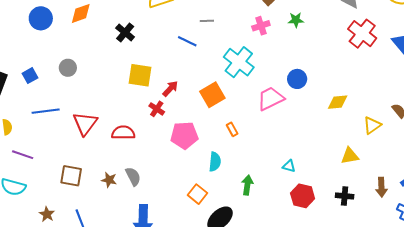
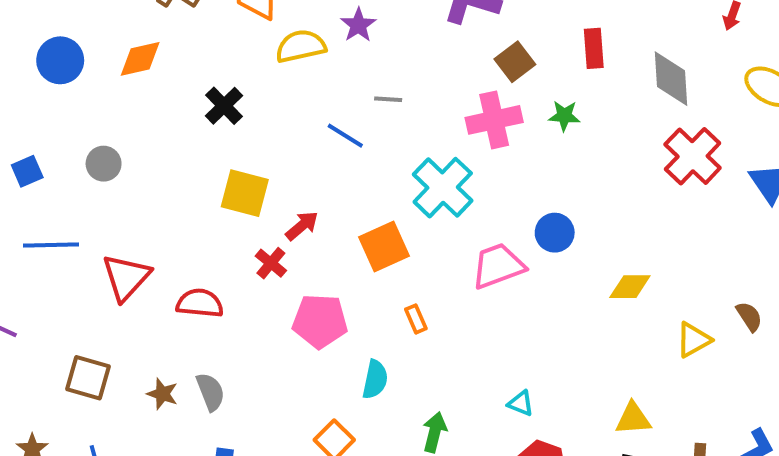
pink cross: (261, 26) -> (494, 120), size x1.5
yellow triangle: (350, 156) -> (633, 419), moved

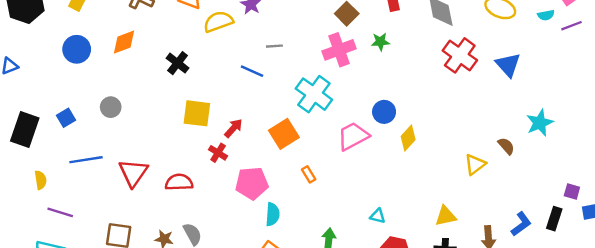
yellow diamond: (630, 287) -> (408, 138), moved, turned -40
cyan semicircle: (375, 379) -> (273, 214), moved

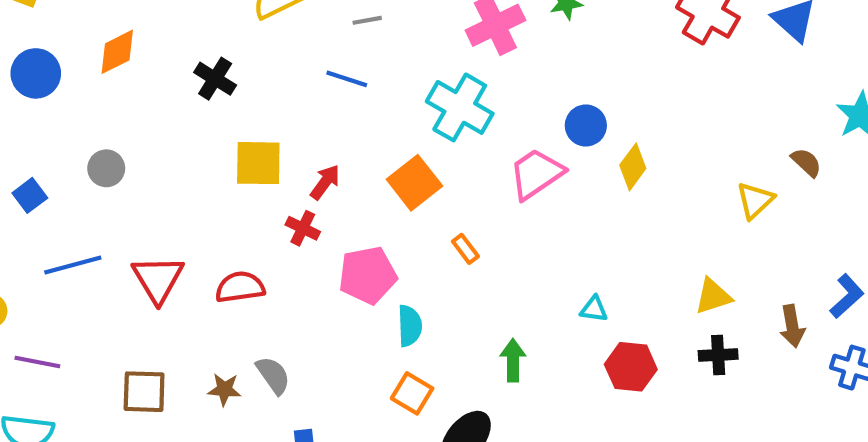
gray line: (274, 46) -> (367, 20), moved

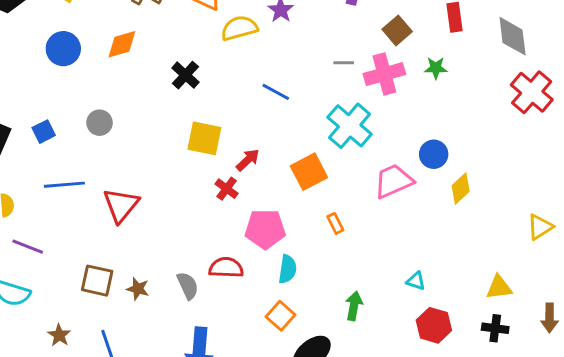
gray line: (367, 20) -> (344, 63), moved
red semicircle: (240, 287) -> (226, 268), moved
brown star: (224, 389) -> (138, 289), moved

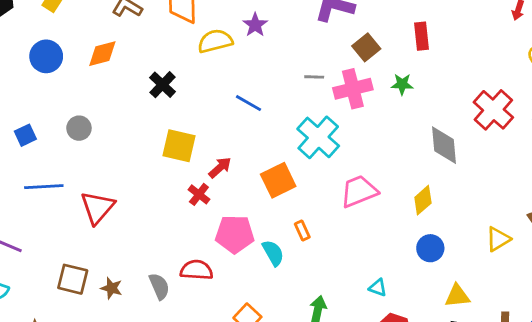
gray diamond: (513, 36) -> (444, 145), moved
blue circle: (434, 154) -> (430, 248), moved
cyan semicircle: (288, 269) -> (273, 253), moved, turned -40

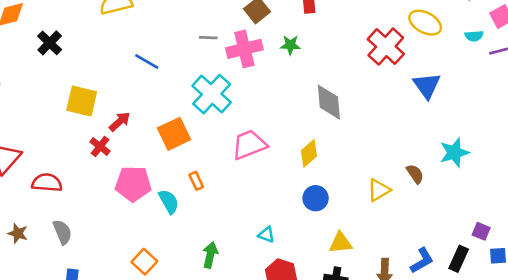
black cross: (162, 85) -> (50, 43), moved
red cross: (493, 110) -> (386, 47), moved
red semicircle: (197, 270) -> (47, 183), moved

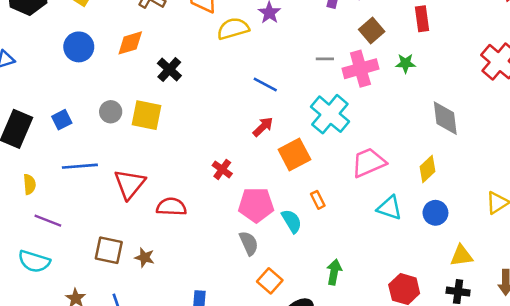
yellow square: (82, 101) -> (146, 115), moved
red arrow: (120, 121) -> (263, 127), moved
gray semicircle: (62, 232) -> (249, 243), moved
cyan triangle: (266, 235) -> (389, 208), moved, size x1.5

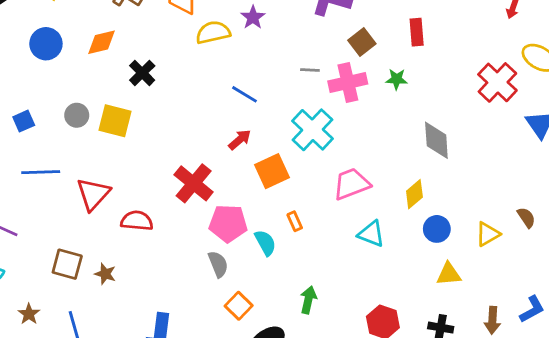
red cross: (222, 169) -> (194, 183), size x1.8
blue circle: (435, 213) -> (437, 229), moved
yellow triangle: (461, 256) -> (449, 274), moved

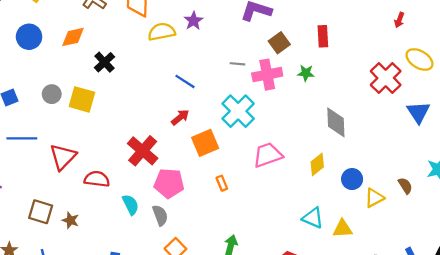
blue circle: (437, 229) -> (352, 179), moved
cyan triangle: (371, 234) -> (313, 218), moved
cyan semicircle: (265, 243) -> (130, 205), moved

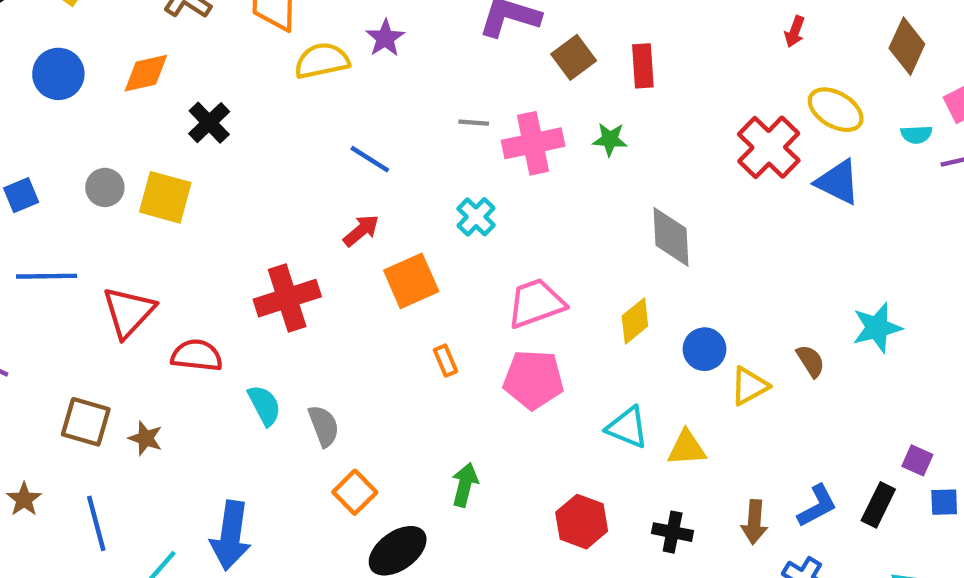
brown square: (279, 43) -> (574, 57), moved
cyan cross: (238, 111) -> (476, 217), size x0.6
blue triangle: (418, 112) -> (838, 182), moved, turned -30
red cross: (143, 151) -> (287, 298), turned 32
pink pentagon: (169, 183) -> (533, 379), moved

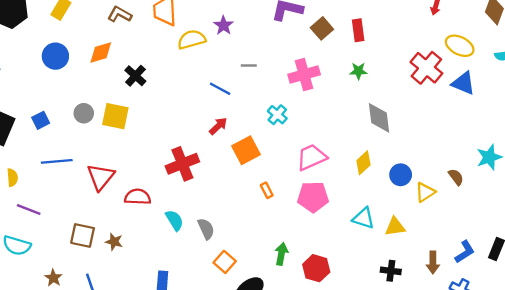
gray line: (474, 123) -> (249, 65), moved
green star: (610, 139) -> (358, 71), moved
red hexagon: (582, 522) -> (316, 268), moved

